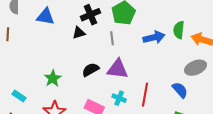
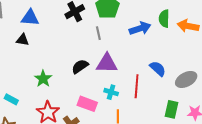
black triangle: (79, 33) -> (23, 40), moved, turned 32
gray ellipse: (196, 68) -> (186, 79), moved
blue semicircle: (180, 90) -> (158, 69), moved

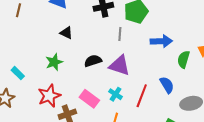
green semicircle: (164, 19) -> (184, 59), moved
black triangle: (23, 40) -> (66, 33), moved

